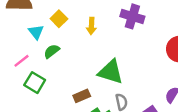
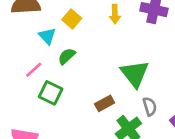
yellow arrow: (91, 26) -> (115, 14), moved
green triangle: (111, 72) -> (135, 74), turned 40

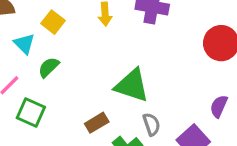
green triangle: (135, 74) -> (132, 85), turned -32

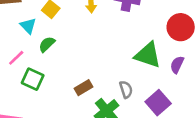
green triangle: (132, 85) -> (148, 55), moved
purple semicircle: (219, 106) -> (177, 65), moved

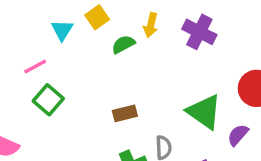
green semicircle: (47, 44) -> (123, 44), moved
brown rectangle: (83, 88) -> (125, 113), moved

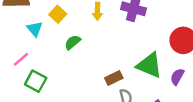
green semicircle: (123, 44) -> (73, 42), moved
brown rectangle: (125, 113) -> (114, 78), moved

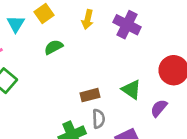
green triangle: (149, 65) -> (131, 90), size x0.7

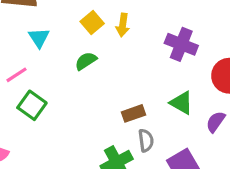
yellow square: (44, 13) -> (92, 23), moved
purple cross: (127, 25) -> (181, 44), moved

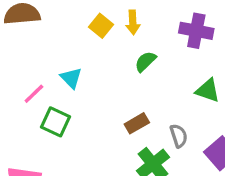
cyan triangle: (39, 38) -> (71, 78), moved
green semicircle: (86, 61) -> (145, 62), moved
brown rectangle: (133, 113) -> (137, 123), moved

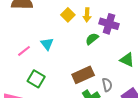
purple cross: (196, 31) -> (109, 24), moved
green square: (56, 122) -> (36, 79), moved
brown rectangle: (137, 123) -> (83, 75), size x1.5

